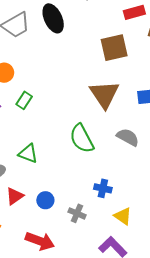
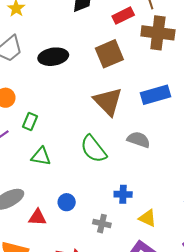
black ellipse: (53, 18) -> (53, 57), moved, turned -64
green triangle: (28, 154) -> (41, 156), moved
red triangle: (15, 196) -> (37, 217), turned 48
blue circle: (45, 200) -> (67, 202), moved

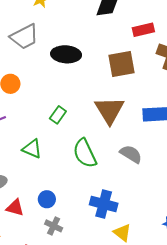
green rectangle: (30, 122) -> (58, 115), moved
blue cross: (123, 194) -> (104, 204), size x1.5
gray cross: (102, 224) -> (54, 226), moved

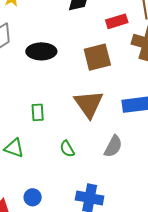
green rectangle: (58, 115) -> (38, 112), turned -36
green semicircle: (85, 153) -> (67, 149), size x0.6
gray semicircle: (131, 154) -> (113, 146), turned 90

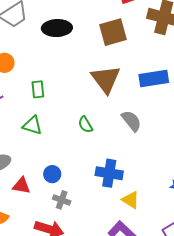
green rectangle: (38, 112) -> (38, 89), moved
gray semicircle: (113, 146) -> (131, 121), turned -65

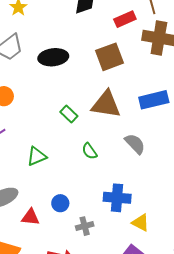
brown triangle: (106, 79) -> (106, 104), turned -40
green rectangle: (38, 89) -> (69, 114), moved, turned -36
green triangle: (32, 125) -> (37, 156), turned -35
gray cross: (62, 200) -> (85, 226), moved, turned -30

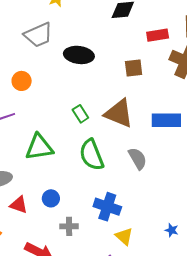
brown square: (110, 57) -> (134, 68), size x0.7
green semicircle: (89, 151) -> (92, 155), size x1.8
green triangle: (37, 156) -> (39, 147), size x1.4

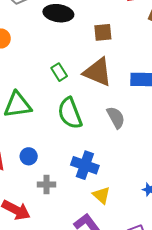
brown square: (134, 68) -> (103, 32), moved

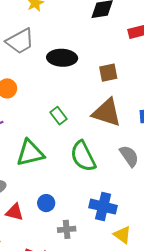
green rectangle: (59, 72) -> (59, 116), moved

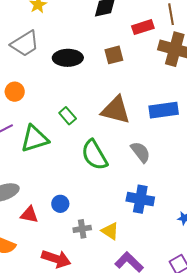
brown square: (108, 73) -> (114, 55), moved
green triangle: (30, 153) -> (35, 139), moved
blue cross: (103, 207) -> (140, 199), moved
yellow triangle: (122, 235) -> (110, 231), moved

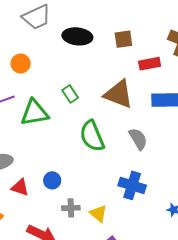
red rectangle: (143, 27) -> (150, 64), moved

